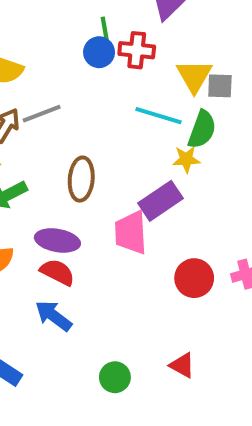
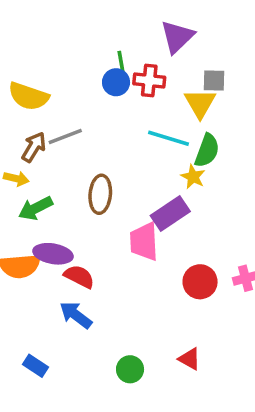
gray square: (220, 86) -> (214, 81), moved
yellow star: (186, 159) -> (193, 177), turned 30
purple ellipse: (57, 240) -> (53, 254), moved

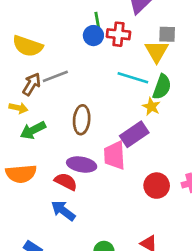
purple ellipse: (53, 254) -> (82, 165), moved

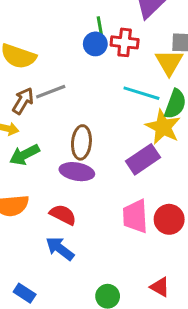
yellow star: (151, 107) -> (163, 127), size x1.6
pink trapezoid: (115, 155) -> (135, 216), moved
purple ellipse: (82, 165) -> (77, 172), moved

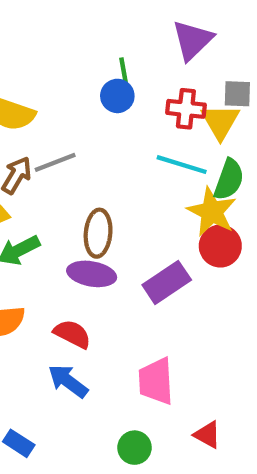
red cross: (125, 42) -> (186, 109), moved
purple rectangle: (143, 159) -> (167, 282), moved
pink trapezoid: (135, 216) -> (156, 381), moved
red circle: (169, 219) -> (220, 246), moved

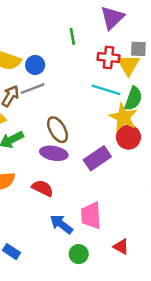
blue circle: (117, 96) -> (35, 65), moved
brown ellipse: (98, 233) -> (58, 130), turned -35
blue arrow: (68, 381) -> (61, 224), moved

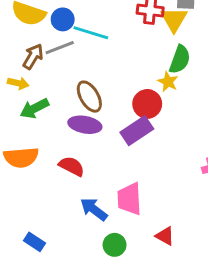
cyan line: (106, 90) -> (91, 33), moved
yellow star: (123, 117) -> (168, 82), size x0.6
red circle: (128, 137) -> (147, 104), moved

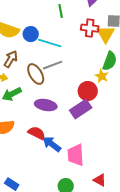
gray line: (60, 48) -> (53, 65), moved
brown ellipse: (89, 97) -> (36, 74), moved
blue arrow: (94, 209) -> (52, 144), moved

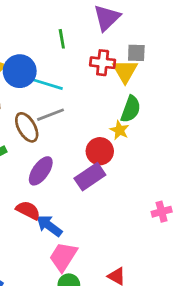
blue circle: (31, 34) -> (20, 71), size x1.5
purple ellipse: (46, 105) -> (41, 171), turned -65
pink trapezoid: (76, 155) -> (63, 257), moved, turned 35

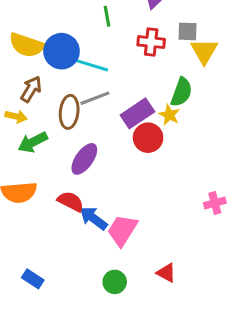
yellow triangle: (125, 71) -> (204, 51), moved
brown ellipse: (27, 127) -> (69, 112), turned 36
purple rectangle: (90, 177) -> (137, 113), moved
pink trapezoid: (63, 257) -> (122, 230), moved

